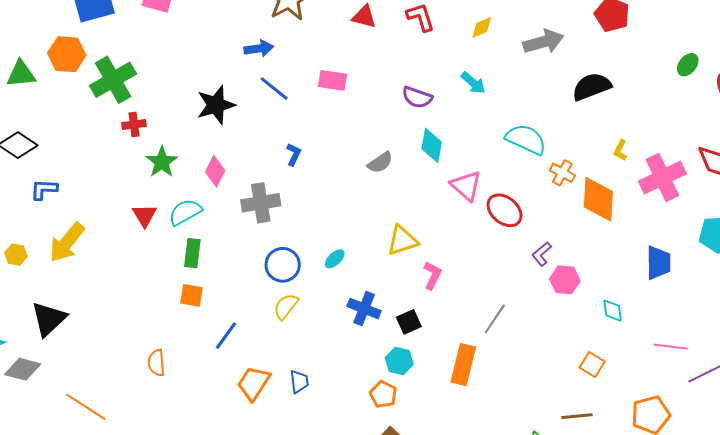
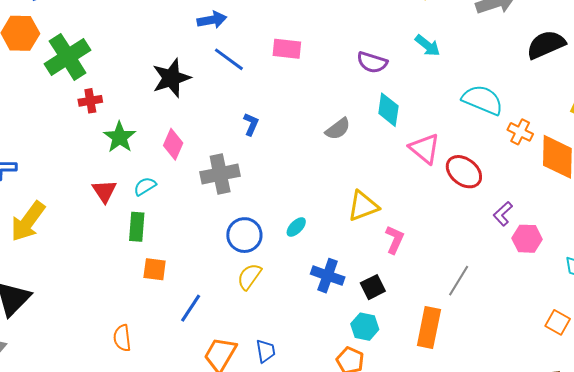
cyan semicircle: (185, 212) -> (145, 186), size x0.7
green rectangle: (192, 253) -> (137, 227), moved

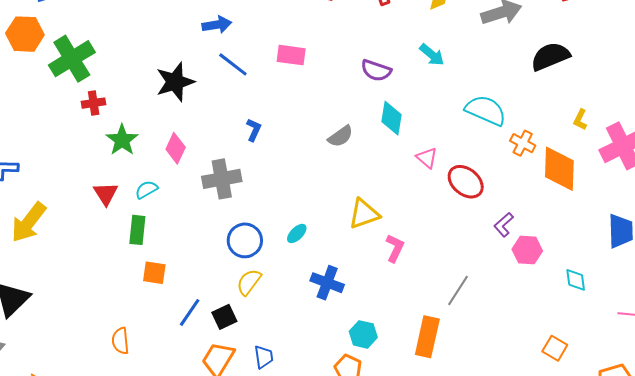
pink triangle: (425, 149) -> (427, 158), size x0.7
black square: (373, 287) -> (224, 317), moved
orange square: (558, 322) -> (555, 348), moved

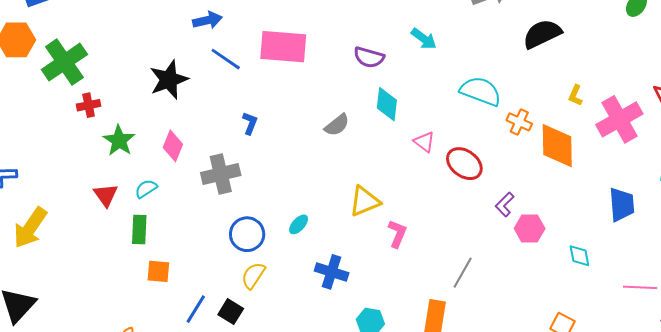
pink rectangle: (291, 55) -> (283, 47), size x1.6
black square: (224, 317) -> (231, 312), turned -30

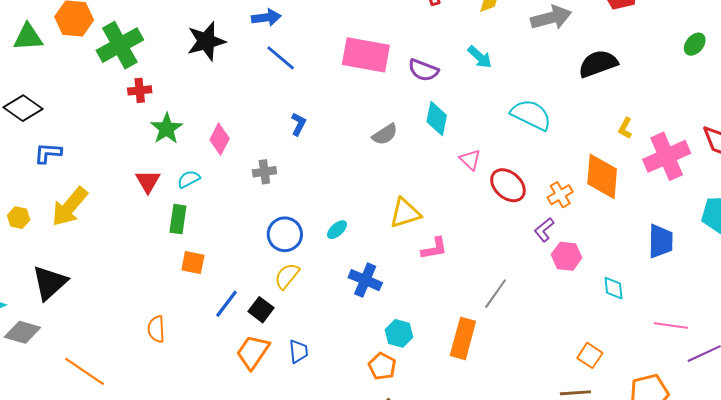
pink rectangle: (283, 47) -> (366, 55), moved
black star: (169, 80) -> (206, 41), moved
orange cross: (519, 122) -> (560, 195), moved, turned 30
gray cross: (221, 174) -> (264, 172), size x0.6
pink L-shape: (397, 234) -> (434, 248), turned 52

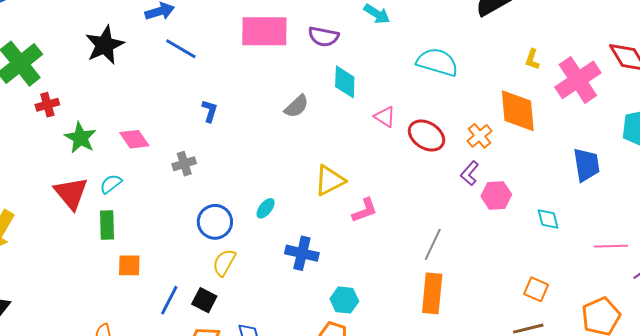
pink diamond: (220, 139) -> (134, 139), turned -52
red triangle: (148, 181) -> (71, 193), size x1.4
orange rectangle: (463, 338) -> (432, 293), moved

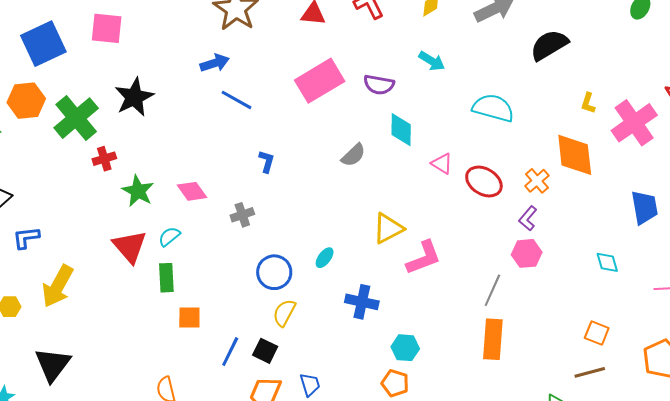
pink rectangle: (264, 31) -> (320, 81), turned -30
black star: (105, 45) -> (134, 97), moved
pink hexagon: (496, 195) -> (527, 253), moved
pink L-shape: (365, 210) -> (424, 258), size x1.4

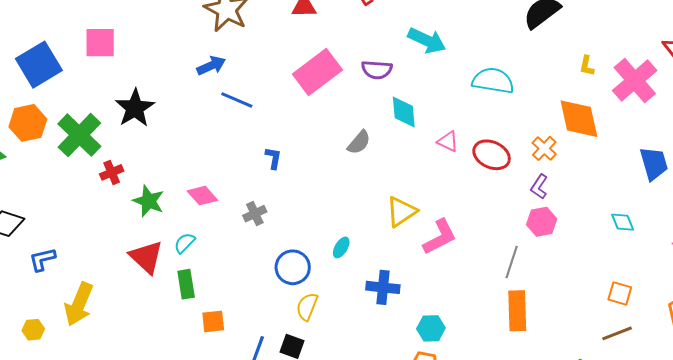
cyan arrow: (432, 61) -> (427, 41), size x1.4

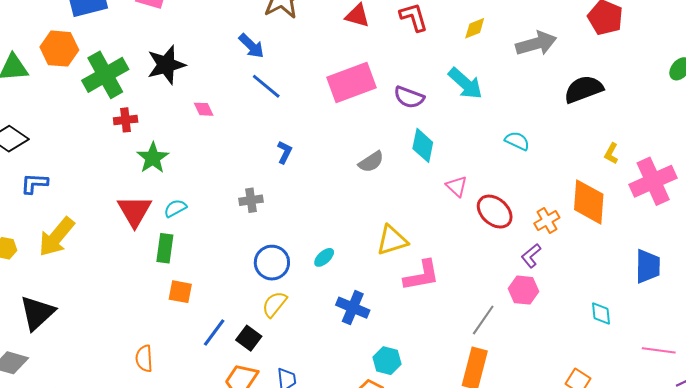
blue arrow: (211, 66) -> (251, 46), turned 52
cyan semicircle: (493, 81) -> (517, 141), size x0.6
pink diamond: (202, 196) -> (204, 109), moved, size x0.7

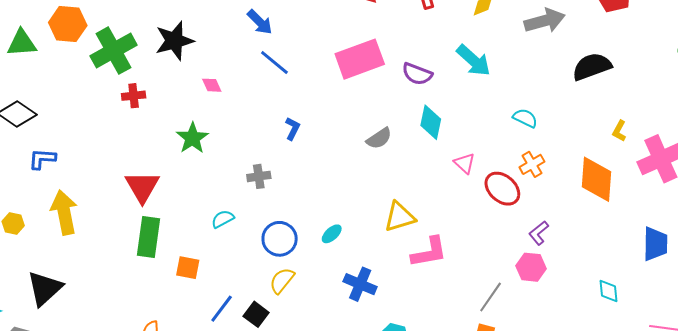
green star: (153, 158) -> (192, 138), moved
cyan semicircle: (175, 208) -> (223, 219), moved
orange cross: (547, 221) -> (532, 164), moved
yellow arrow: (56, 237) -> (64, 212), turned 129
green rectangle: (165, 248) -> (149, 237), moved, size x1.4

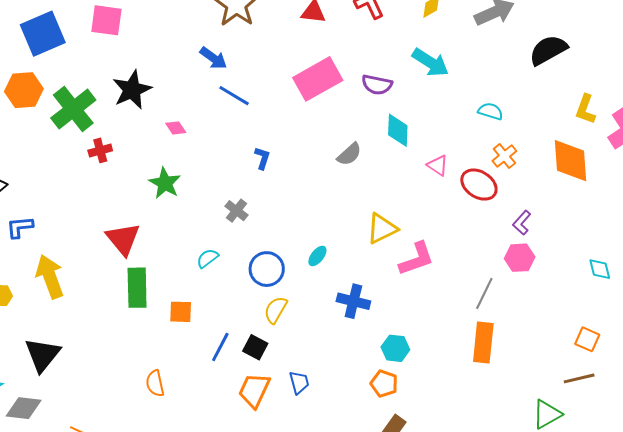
yellow L-shape: (619, 131) -> (585, 109), size x1.4
gray cross: (259, 176) -> (236, 211), turned -35

